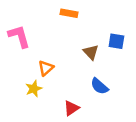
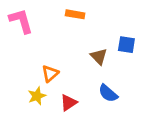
pink L-shape: (19, 36) -> (21, 21), moved
red triangle: (71, 108) -> (68, 103), moved

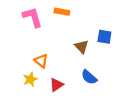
pink L-shape: (21, 21) -> (32, 17), moved
orange triangle: (50, 74) -> (41, 61), turned -40

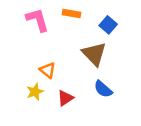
blue square: (104, 37) -> (108, 25), moved, turned 32
brown triangle: (82, 47) -> (94, 54), size x1.5

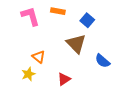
blue semicircle: (103, 89) -> (102, 61), moved
red triangle: (65, 98) -> (64, 79), moved

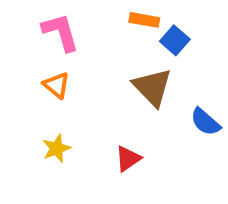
orange rectangle: (58, 11) -> (144, 20), moved
orange triangle: (39, 57) -> (57, 85), moved

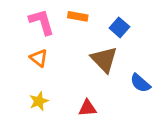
orange rectangle: (144, 20) -> (78, 16), moved
red triangle: (128, 159) -> (87, 108), turned 30

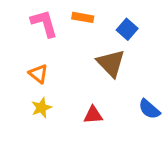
orange triangle: (39, 58) -> (38, 74), moved
blue semicircle: (140, 83) -> (149, 109), moved

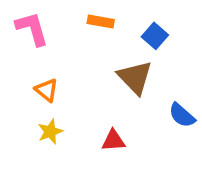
pink L-shape: (44, 23) -> (32, 29), moved
blue semicircle: (149, 109) -> (182, 115), moved

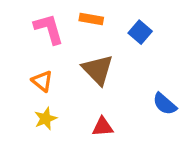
pink L-shape: (32, 29) -> (49, 29), moved
brown triangle: (135, 77) -> (98, 70), moved

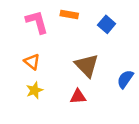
brown triangle: (98, 70) -> (87, 65), moved
blue semicircle: (165, 104) -> (125, 79), turned 84

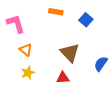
pink L-shape: (37, 22) -> (16, 24), moved

